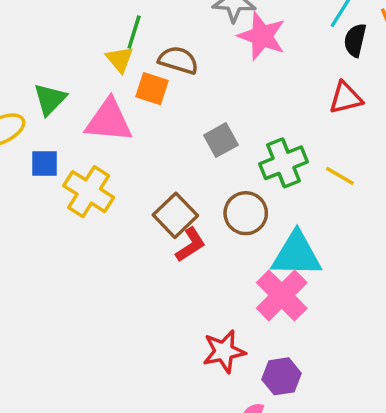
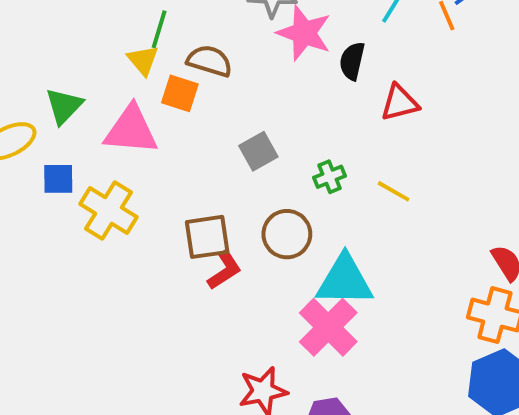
black semicircle: (355, 40) -> (352, 61), moved
green cross: (284, 163) -> (330, 177), size x0.6
brown square: (175, 215) -> (207, 237), turned 36

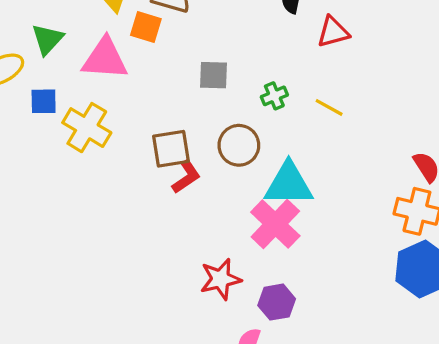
gray square: (258, 151) -> (213, 75), turned 32

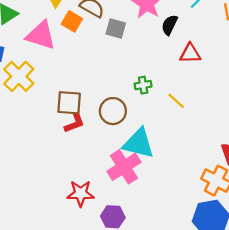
gray square: (213, 75) -> (116, 29), moved

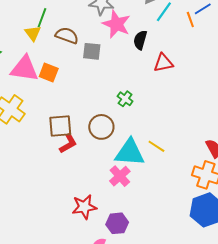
orange square: (72, 21) -> (49, 72), moved
green cross: (143, 85) -> (125, 99), turned -35
yellow line: (176, 101) -> (156, 146), moved
pink cross: (124, 167) -> (120, 176), size x0.7

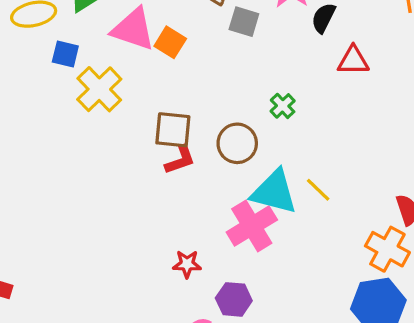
pink cross: (120, 176) -> (252, 226), size x1.4
red star: (84, 207) -> (187, 264), size x0.7

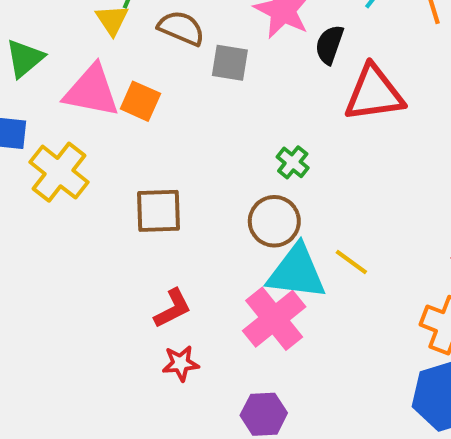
red triangle: (353, 61) -> (374, 93), size x1.5
brown circle: (237, 143) -> (274, 221), moved
red L-shape: (180, 160) -> (173, 308), moved
red star: (187, 264) -> (181, 363), moved

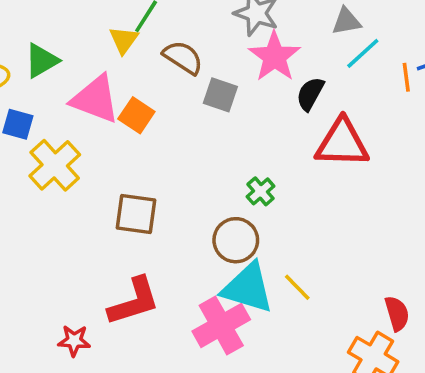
red L-shape: (173, 308) -> (134, 301), size x1.5
red star: (181, 363) -> (74, 341), moved

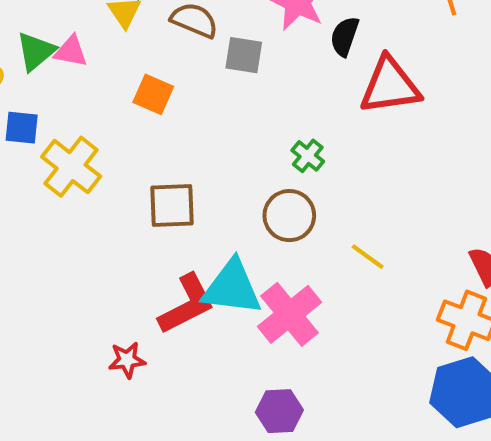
pink triangle: (95, 99) -> (71, 51), moved, size x0.6
cyan triangle: (248, 288) -> (232, 288), moved

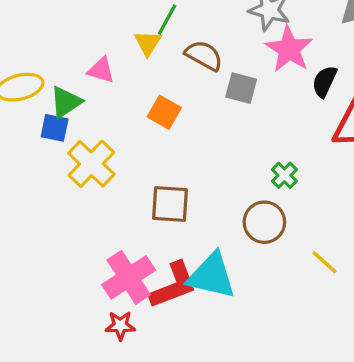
green triangle: (36, 51) -> (66, 102), moved
pink cross: (290, 314) -> (129, 277), moved

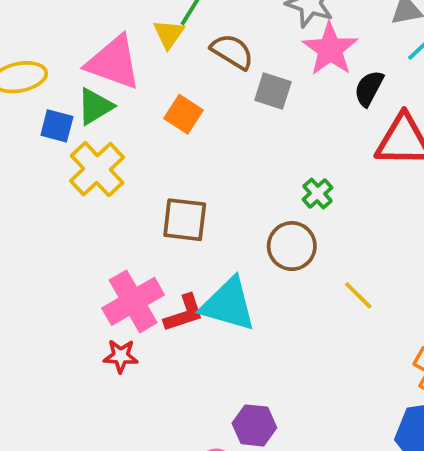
pink triangle: (101, 70) -> (114, 62), size x1.8
green triangle: (66, 102) -> (95, 106), moved
red L-shape: (173, 285) -> (184, 313), size x0.7

